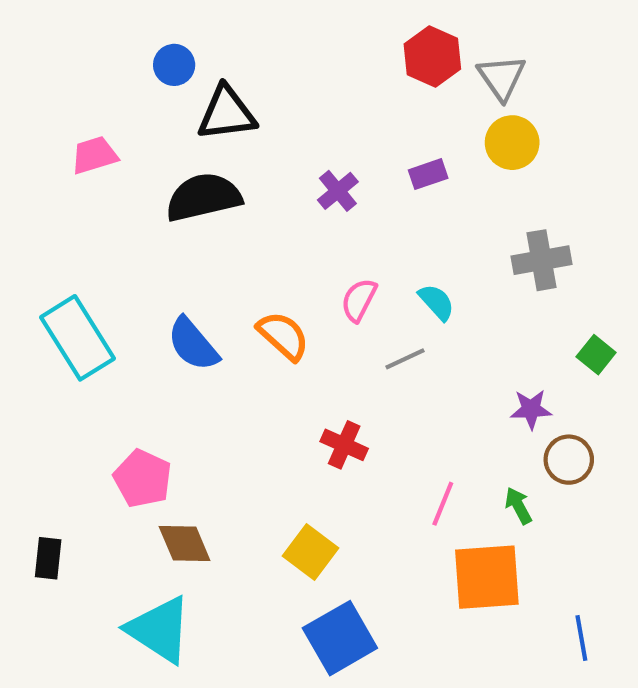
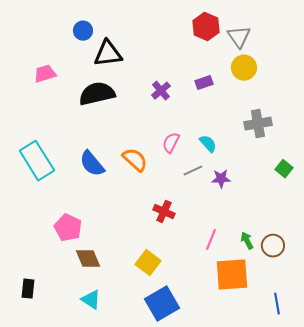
purple star: (531, 409) -> (221, 179), moved
brown circle: (569, 460) -> (273, 246), moved
black rectangle: (48, 558) -> (28, 289), moved
cyan triangle: (159, 630) -> (91, 300), moved, size x0.6

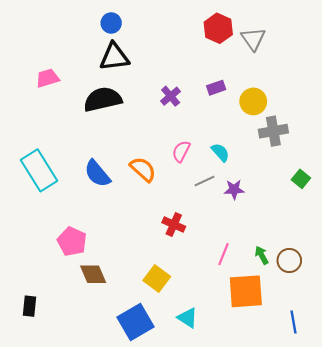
blue circle: (83, 31) -> (111, 23), moved
yellow circle: (244, 68) -> (253, 101), moved
cyan triangle: (91, 300) -> (187, 318), moved
blue square: (162, 304) -> (136, 322), moved

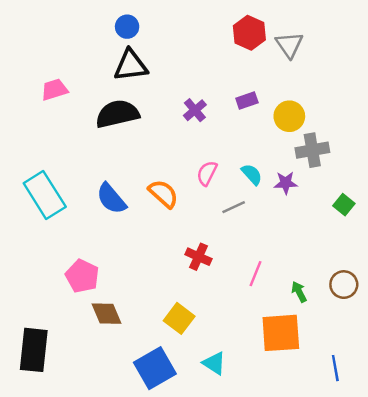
purple star: (234, 189) -> (286, 183), moved
pink line: (224, 254) -> (255, 274), moved
brown circle: (289, 261) -> (344, 285), moved
black rectangle: (30, 306) -> (34, 350), size x1.8

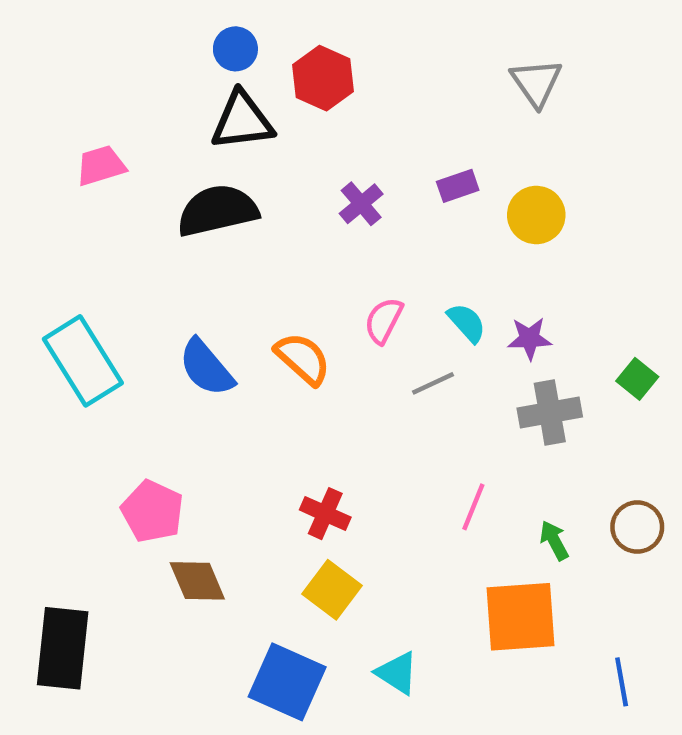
red hexagon: (249, 33) -> (323, 78), moved
gray cross: (312, 150) -> (550, 413), moved
red cross: (199, 257) -> (325, 514), moved
blue square: (155, 368) -> (287, 682), turned -36

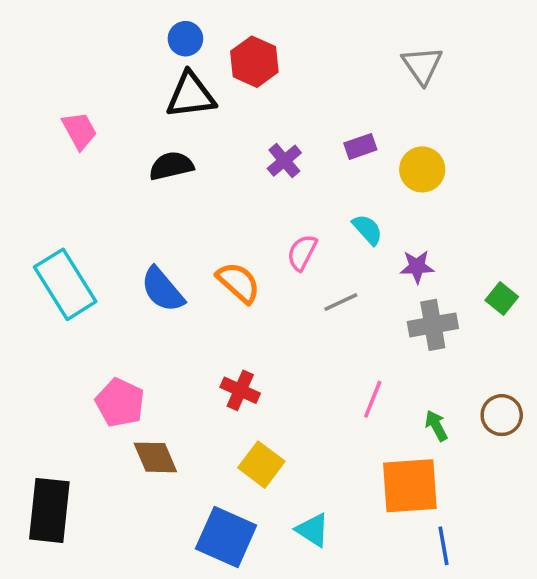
pink trapezoid: (101, 166) -> (79, 131), turned 78
black semicircle: (217, 211) -> (171, 166), size x0.7
cyan semicircle: (467, 323) -> (367, 230), moved
red cross: (325, 514) -> (240, 390), moved
blue line: (622, 682) -> (443, 546), moved

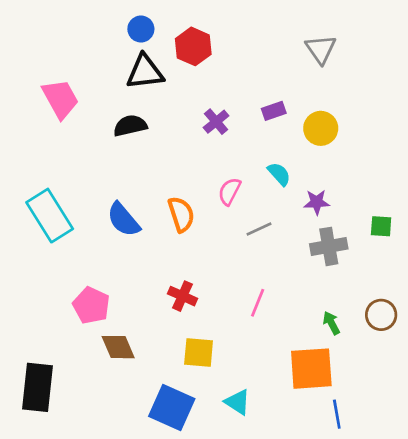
pink trapezoid: (79, 131) -> (60, 99), size x1.4
orange semicircle: (238, 283) -> (181, 214), turned 30
green square: (502, 298) -> (381, 226), turned -35
pink line: (373, 399) -> (258, 303), moved
yellow square: (261, 465) -> (199, 352), turned -32

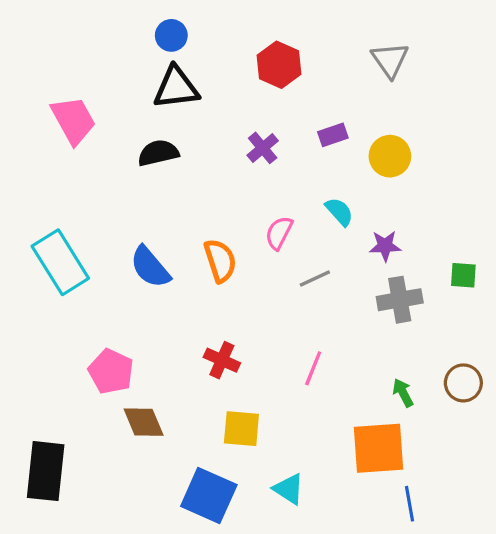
red hexagon: (193, 46) -> (279, 65), moved

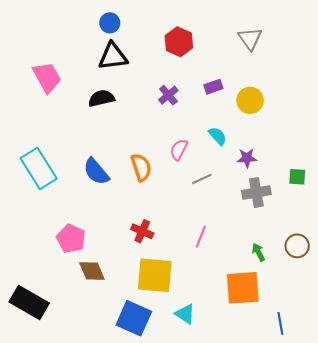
yellow square: (241, 429) -> (155, 275), size x1.5
black rectangle: (46, 471) -> (29, 302), turned -66
blue line: (409, 504) -> (280, 323), moved

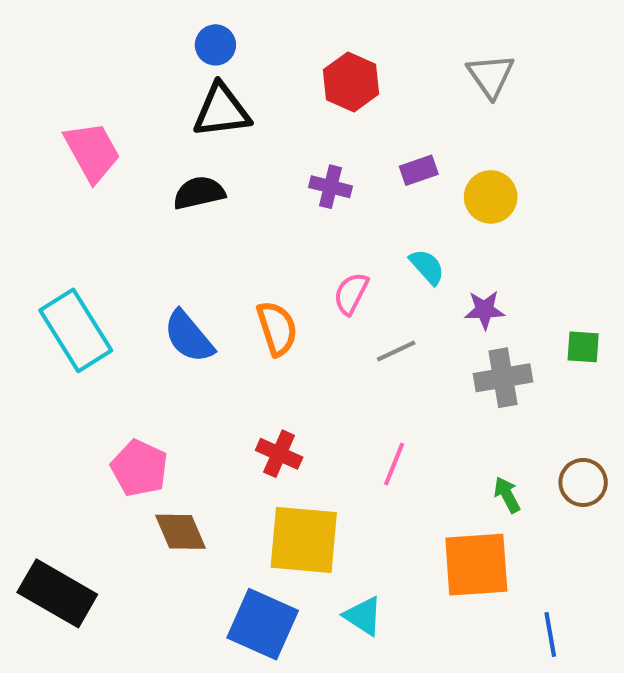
purple cross: (168, 95) -> (330, 187), turned -36

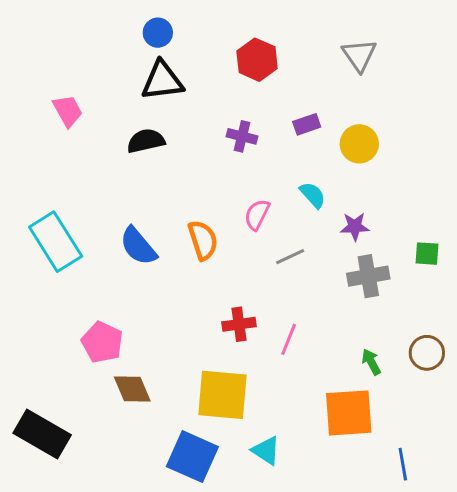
pink trapezoid: (92, 152) -> (68, 111), size x0.7
red cross: (279, 454) -> (239, 324), moved, turned -32

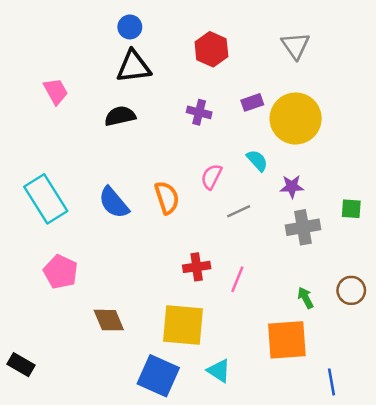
yellow circle: (359, 144) -> (296, 118), size x1.6
pink pentagon: (102, 342) -> (61, 272), moved
black rectangle: (42, 434) -> (21, 365), moved, size x0.6

